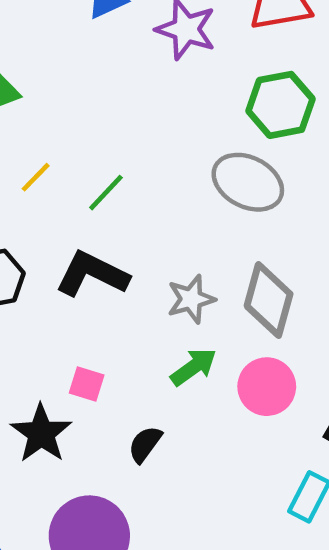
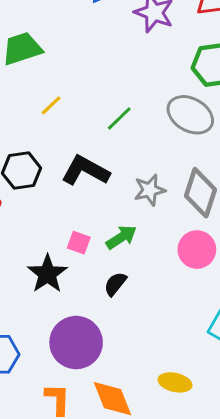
green line: (106, 193) -> (119, 118), moved
green arrow: (194, 367) -> (121, 237), moved

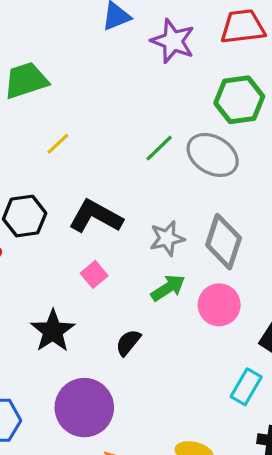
green line: (119, 118) -> (159, 148), moved
green arrow: (121, 237) -> (168, 288), moved
pink square: (79, 243) -> (94, 274), moved, turned 30

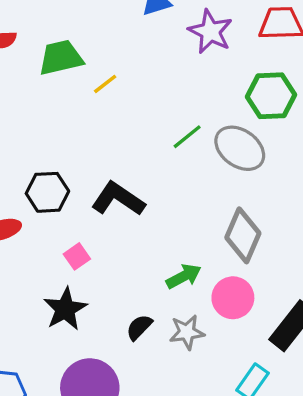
yellow line: (58, 144) -> (105, 84), moved
gray star: (167, 238) -> (187, 332), moved
pink square: (94, 274) -> (77, 256), moved

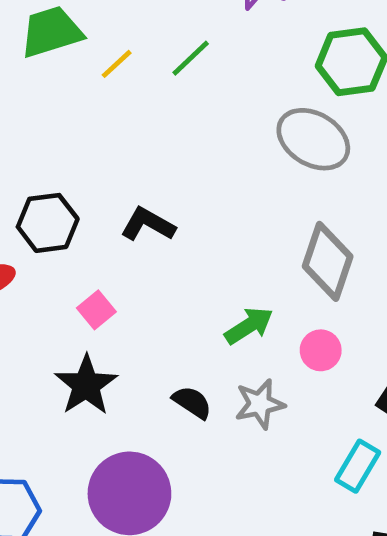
green line: (187, 137) -> (191, 58), moved
black L-shape: (118, 199) -> (148, 224), size x0.7
pink circle: (233, 298) -> (321, 350), size x0.7
black semicircle: (139, 327) -> (192, 402), turned 84

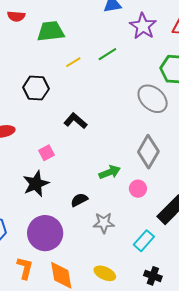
yellow line: (117, 64) -> (73, 62), moved
black hexagon: (48, 223) -> (36, 88), moved
black semicircle: (192, 402) -> (79, 200), turned -72
gray star: (260, 404) -> (104, 223), moved

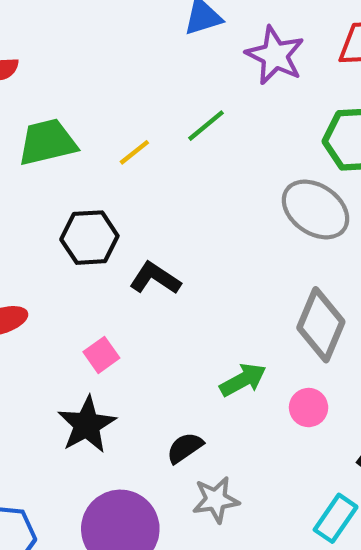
green trapezoid: (51, 31) -> (47, 142), moved
black hexagon: (36, 88) -> (89, 238), moved
gray star: (104, 223) -> (216, 500), moved

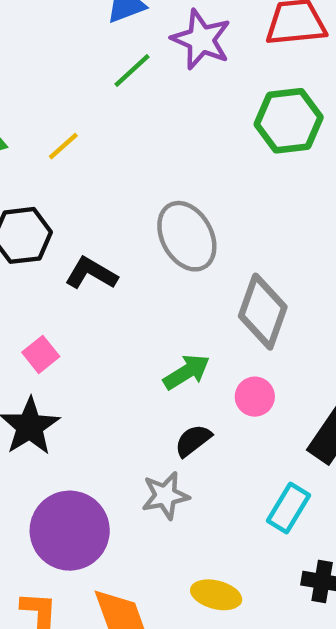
green line: (206, 126) -> (132, 71), moved
gray ellipse: (316, 209) -> (187, 236), moved, turned 30
black semicircle: (185, 448) -> (193, 441), moved

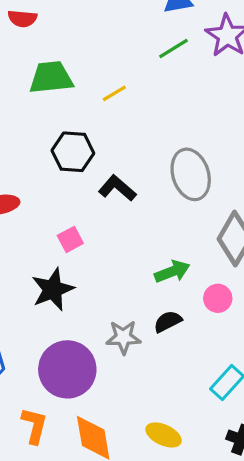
gray star: (165, 496) -> (123, 337), moved

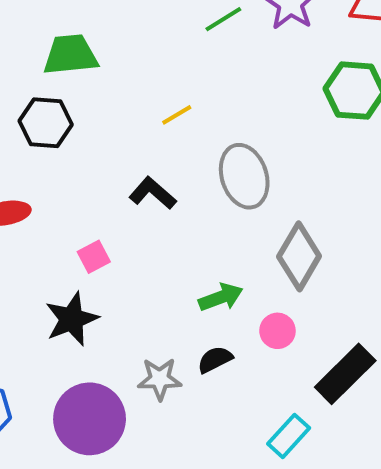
yellow line: (114, 93) -> (177, 115), moved
black hexagon: (73, 152) -> (46, 123), moved

